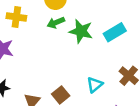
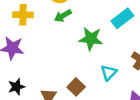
green star: (81, 31) -> (91, 39), moved

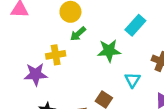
yellow cross: (23, 15) -> (56, 55), moved

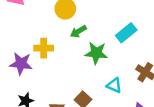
green arrow: (78, 34) -> (78, 31), moved
cyan triangle: (132, 80) -> (114, 85), turned -49

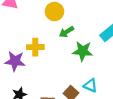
cyan triangle: (114, 85) -> (90, 86), moved

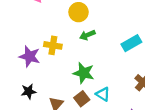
green star: (83, 51) -> (84, 73), moved

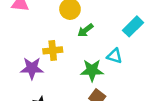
cyan triangle: (103, 94) -> (115, 56), moved

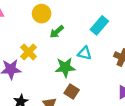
yellow cross: (53, 50) -> (29, 52), turned -35

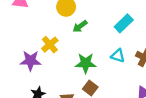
cyan triangle: (85, 53) -> (118, 56), moved

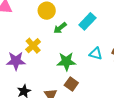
cyan rectangle: (124, 23) -> (87, 21), moved

